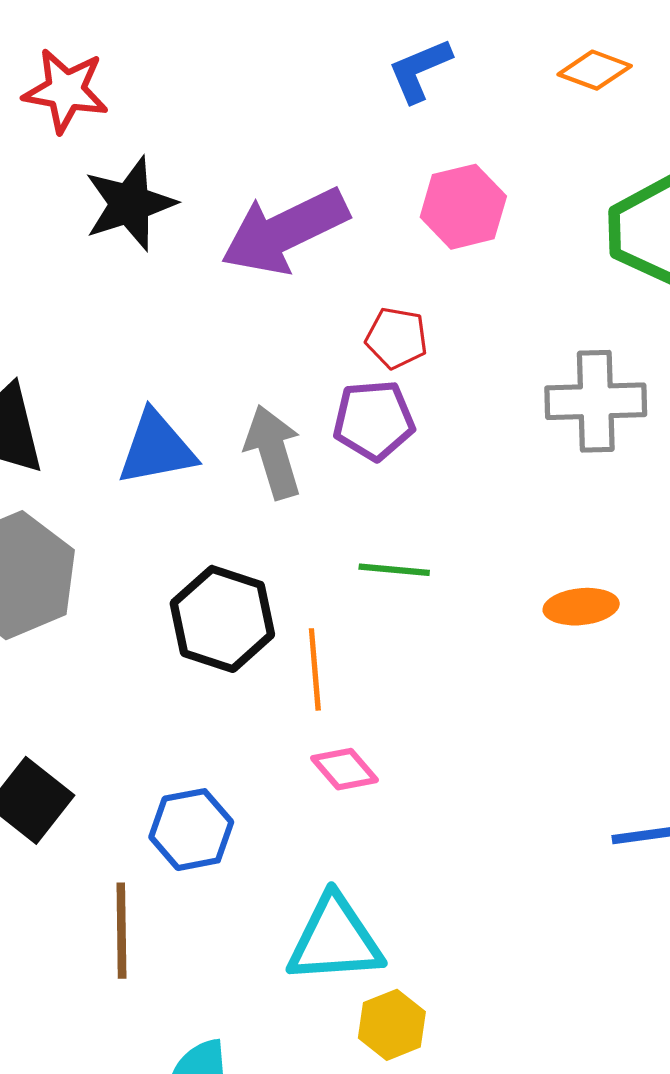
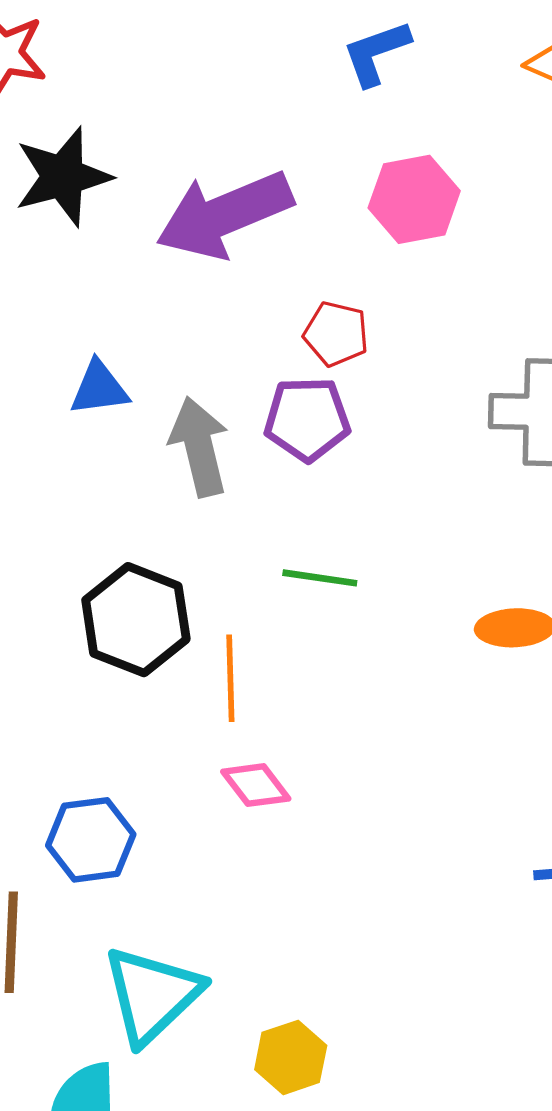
blue triangle: (157, 448) -> (99, 388), moved, size x0.7
cyan triangle: (335, 940) -> (152, 995), moved, turned -43

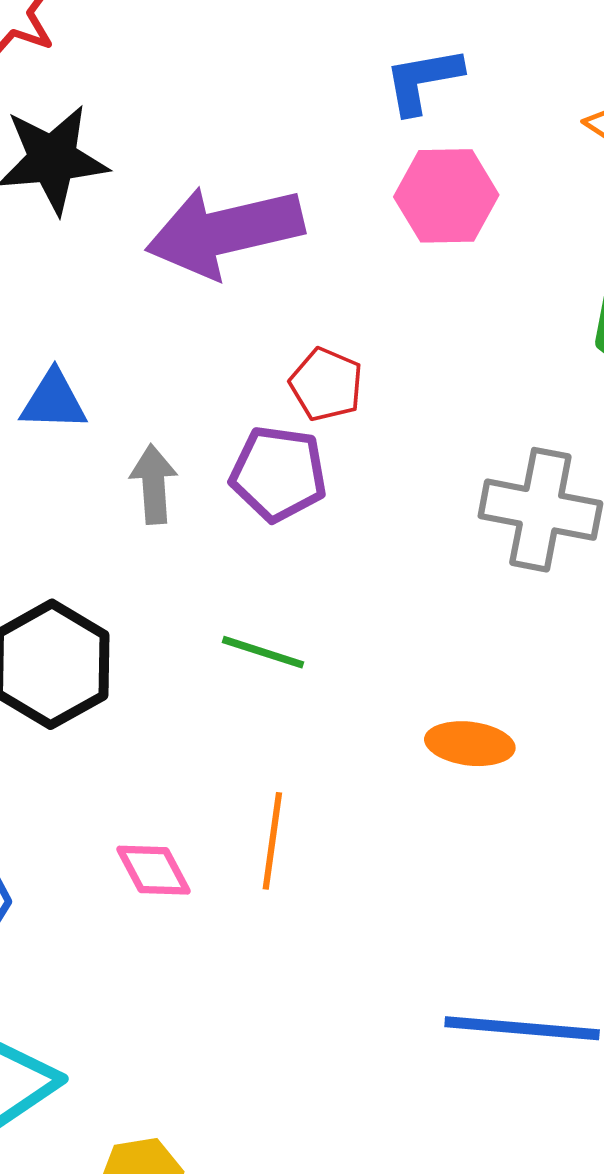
pink hexagon: (414, 199) -> (446, 196), moved
gray arrow: (199, 447) -> (154, 484), size x0.7
orange line: (230, 678) -> (272, 841), moved

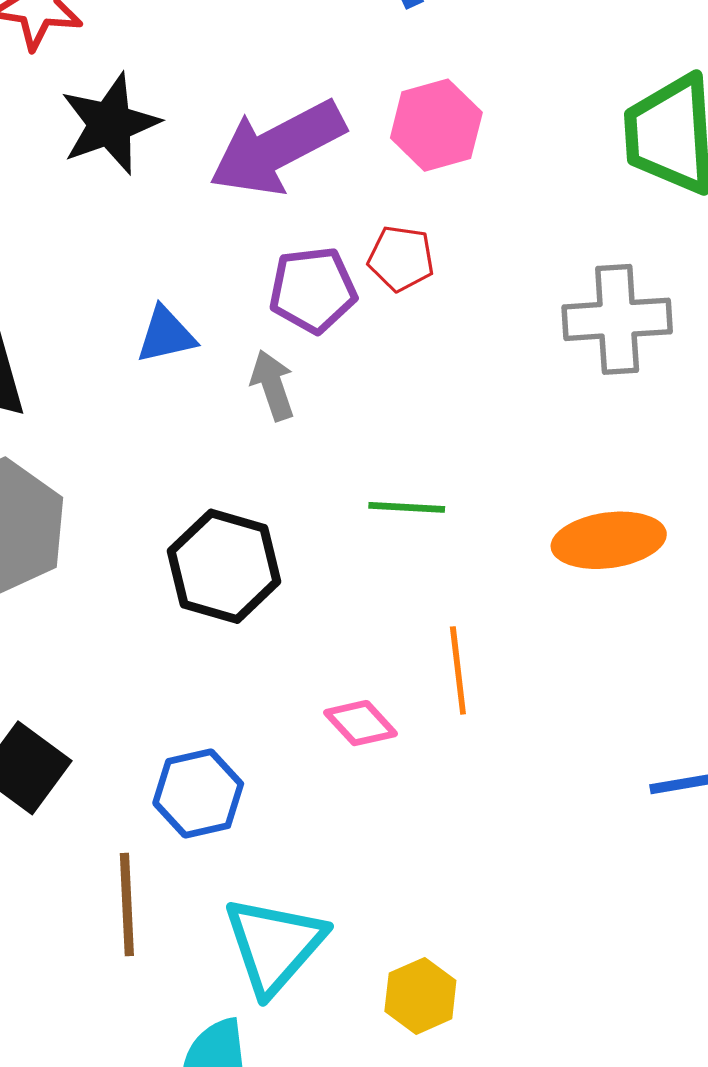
pink hexagon: (446, 196) -> (436, 125), moved
purple pentagon: (278, 474) -> (313, 290), moved
orange ellipse: (470, 744) -> (609, 540), size x1.4

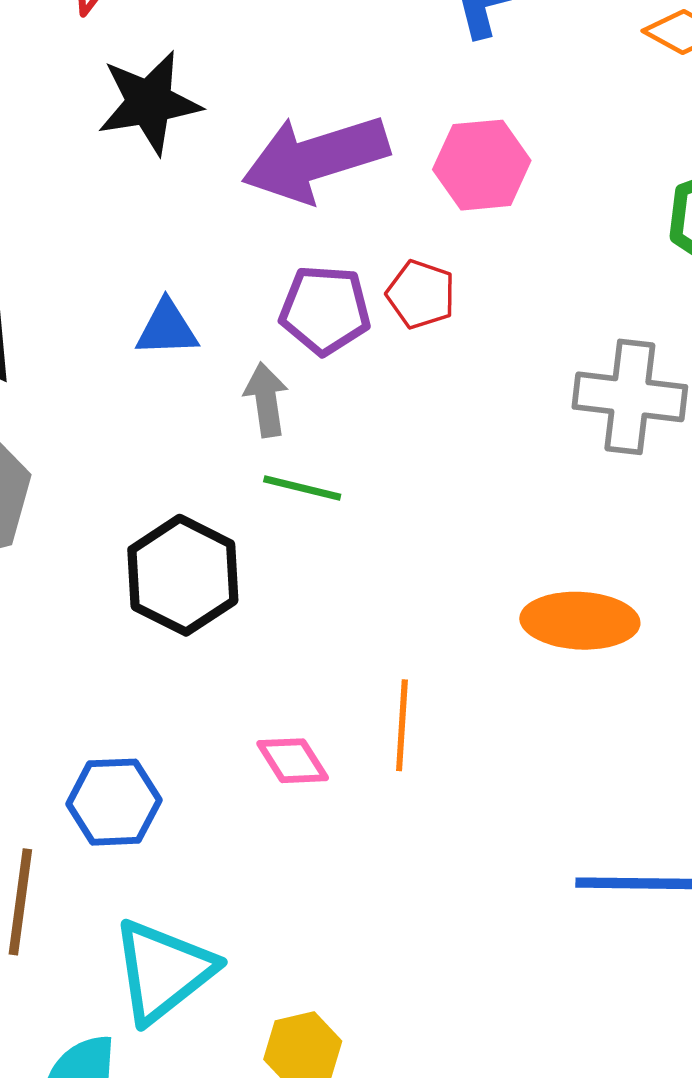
green line: (407, 507) -> (302, 488), moved

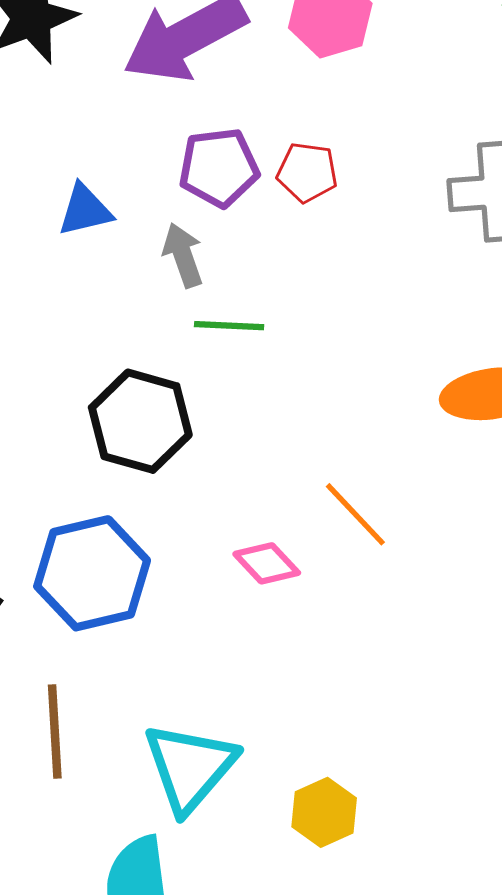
red pentagon: (421, 294) -> (307, 172), moved
orange line: (402, 725) -> (355, 514), turned -36
blue hexagon: (114, 802) -> (92, 573), moved, size x1.4

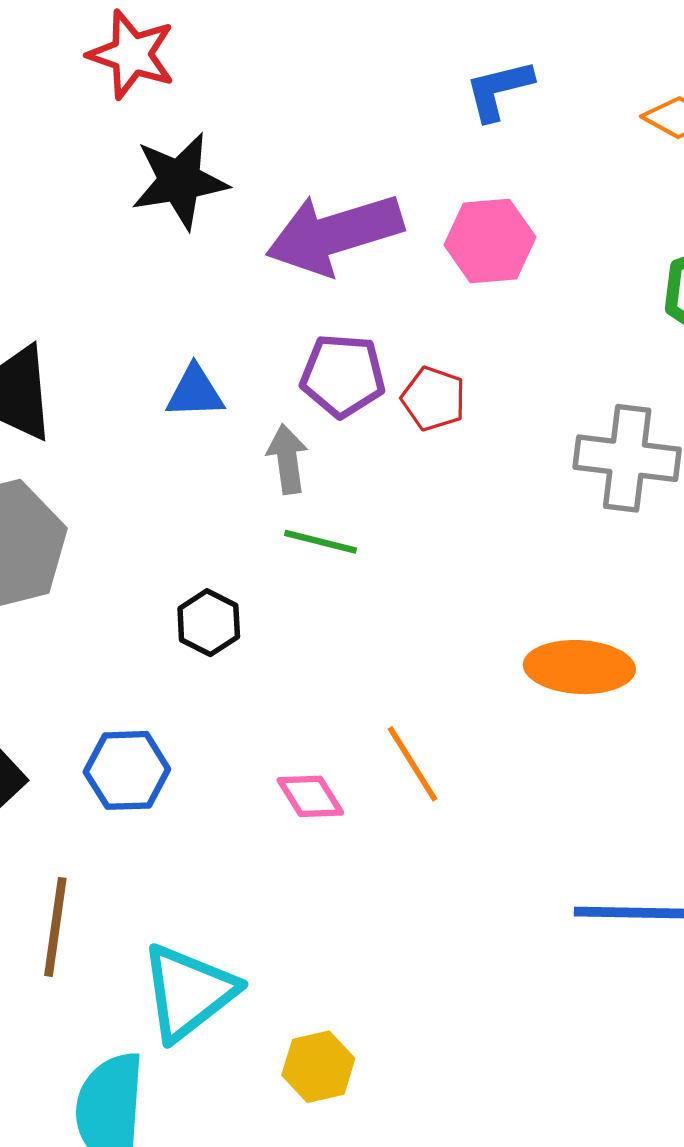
black hexagon: (140, 421) -> (209, 623), size x0.6
blue hexagon: (92, 573) -> (127, 770), size x0.7

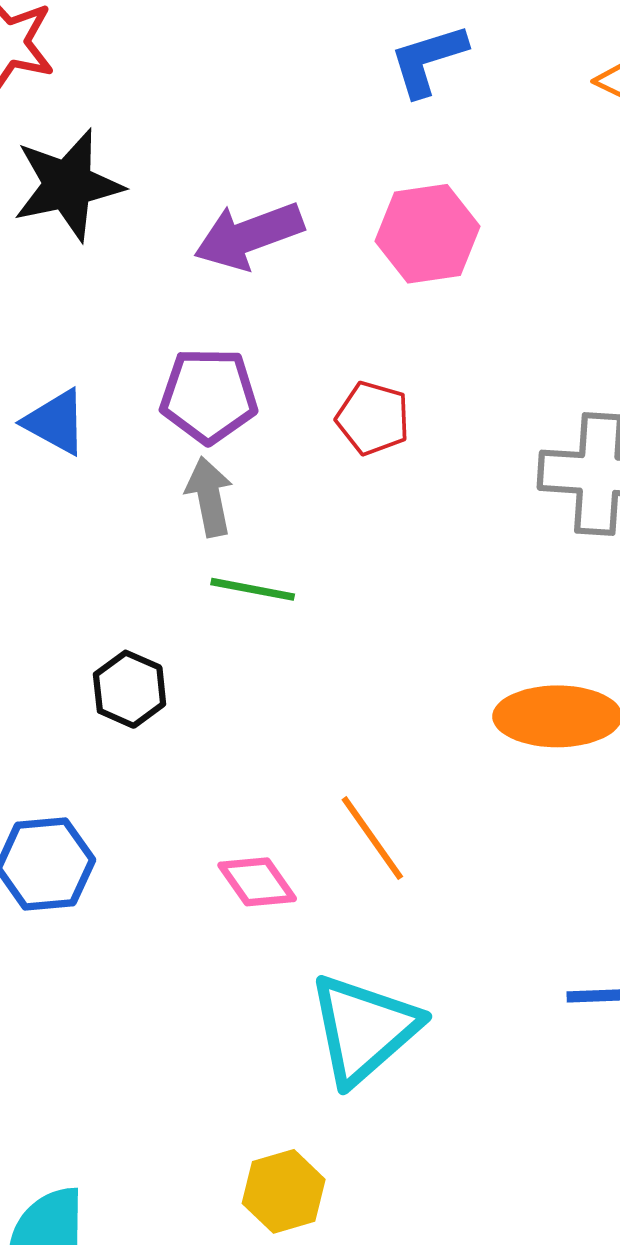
purple arrow: (334, 234) -> (249, 236), size x0.7
purple pentagon: (343, 375) -> (209, 396), moved
blue triangle: (195, 392) -> (55, 422), moved, turned 34
cyan triangle: (188, 992) -> (364, 1029), moved

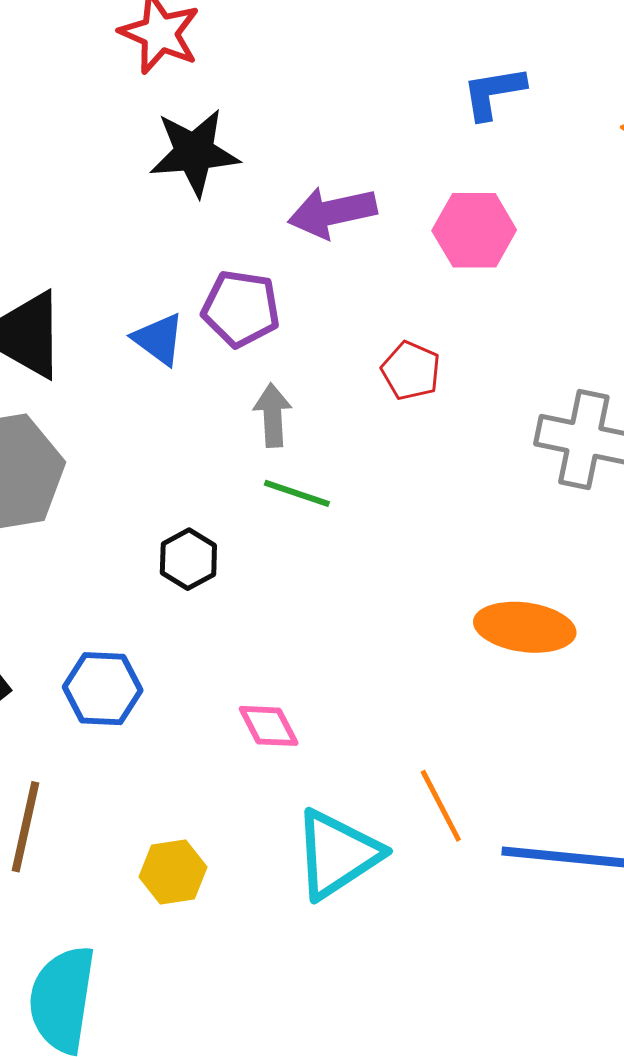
purple pentagon: (209, 396) -> (241, 308), moved
orange line: (372, 838) -> (441, 806), moved
yellow hexagon: (284, 1191) -> (173, 872), moved

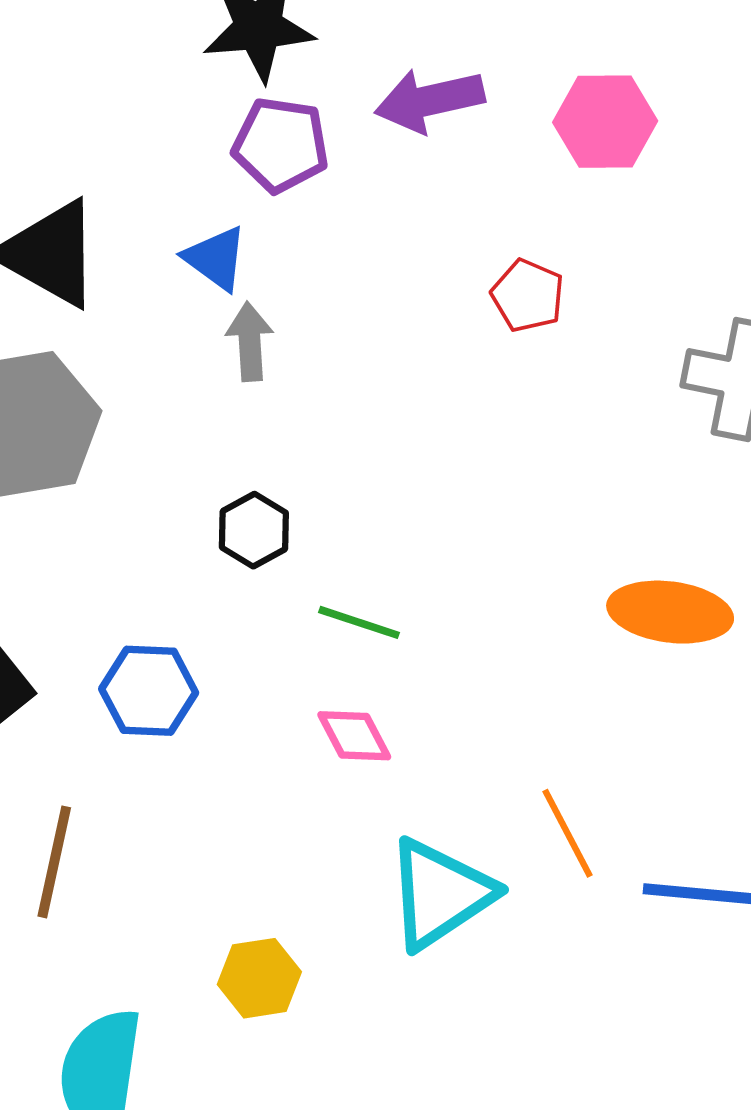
purple pentagon: (241, 308) -> (281, 145), moved
gray arrow: (273, 415) -> (250, 341), moved
green line: (297, 493) -> (359, 622), moved
yellow hexagon: (173, 872) -> (259, 978), moved

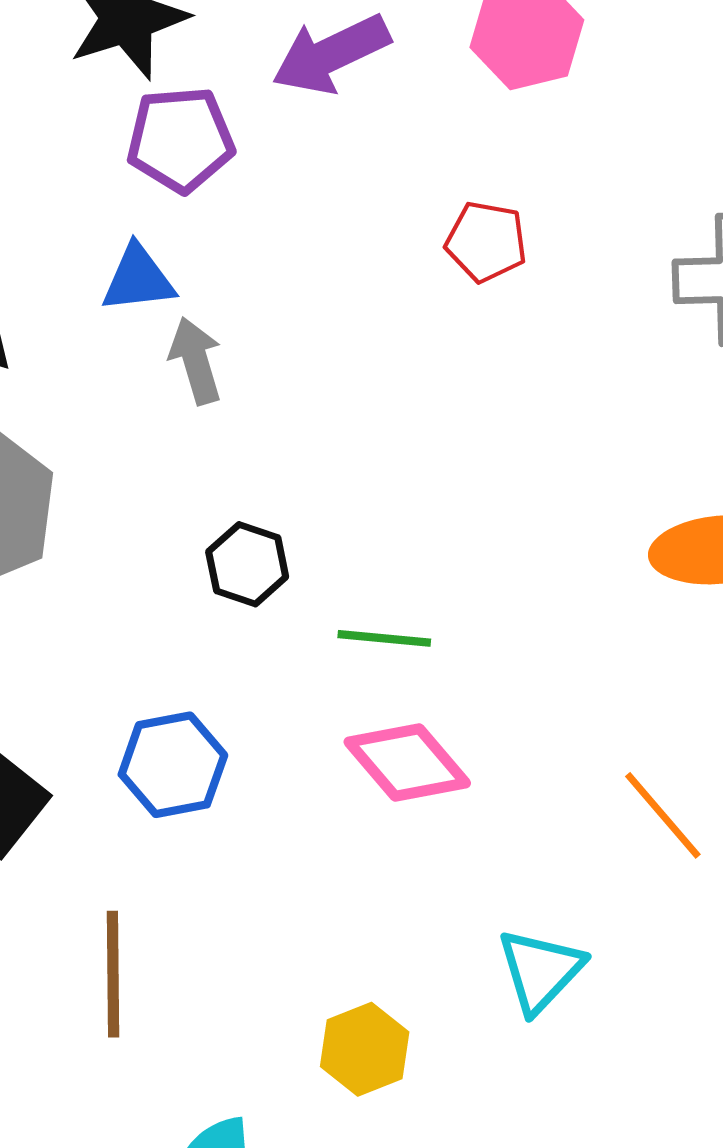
blue triangle: (216, 258) -> (138, 279), turned -30
pink diamond: (354, 736) -> (407, 762), size x1.4
cyan triangle: (440, 894) -> (540, 971), moved, size x0.7

